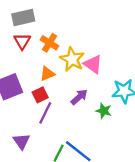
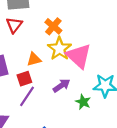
orange cross: (50, 43) -> (53, 26), moved
pink triangle: (93, 64) -> (79, 56), size x1.4

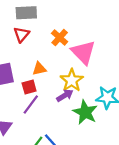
yellow star: (59, 49) -> (72, 80), moved
pink triangle: (79, 56) -> (83, 52), moved
green star: (83, 102) -> (85, 112), size x1.6

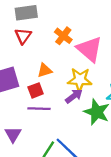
yellow star: (72, 80) -> (80, 80), turned -30
purple line: (31, 104) -> (39, 109), turned 60

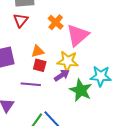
pink triangle: (89, 49) -> (78, 35), turned 35
red square: (36, 90) -> (40, 65), moved, turned 32

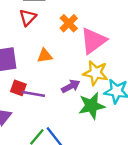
yellow star: (68, 61) -> (95, 73), moved
red square: (40, 65) -> (18, 88), moved
green star: (81, 90) -> (92, 106), turned 30

